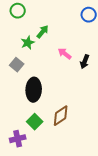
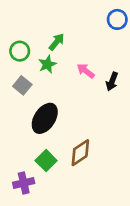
green circle: (18, 11) -> (20, 51), moved
green star: (28, 43) -> (47, 64), moved
black ellipse: (34, 90) -> (45, 118), turned 30

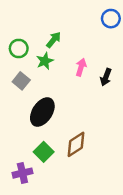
pink arrow: (86, 71) -> (81, 67), turned 70

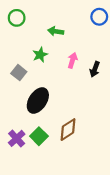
green arrow: (54, 40) -> (56, 31), moved, turned -120
green circle: (19, 48) -> (17, 18), moved
purple cross: (22, 173) -> (17, 138), moved, turned -30

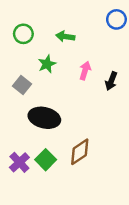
green circle: (17, 18) -> (23, 34), moved
black ellipse: (38, 100) -> (44, 118), turned 70

